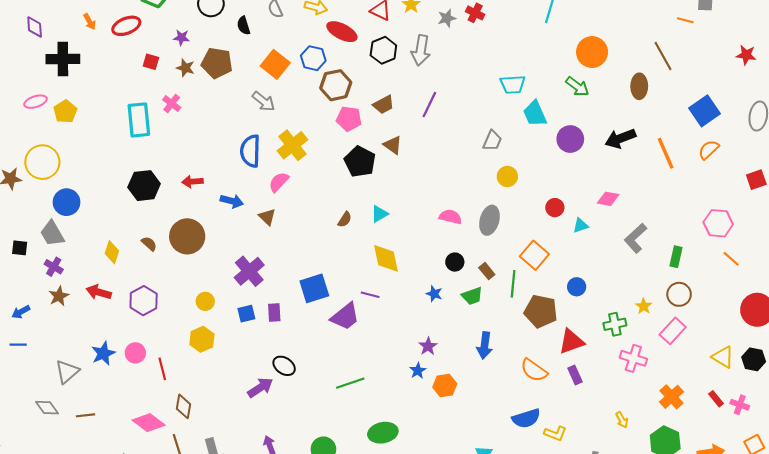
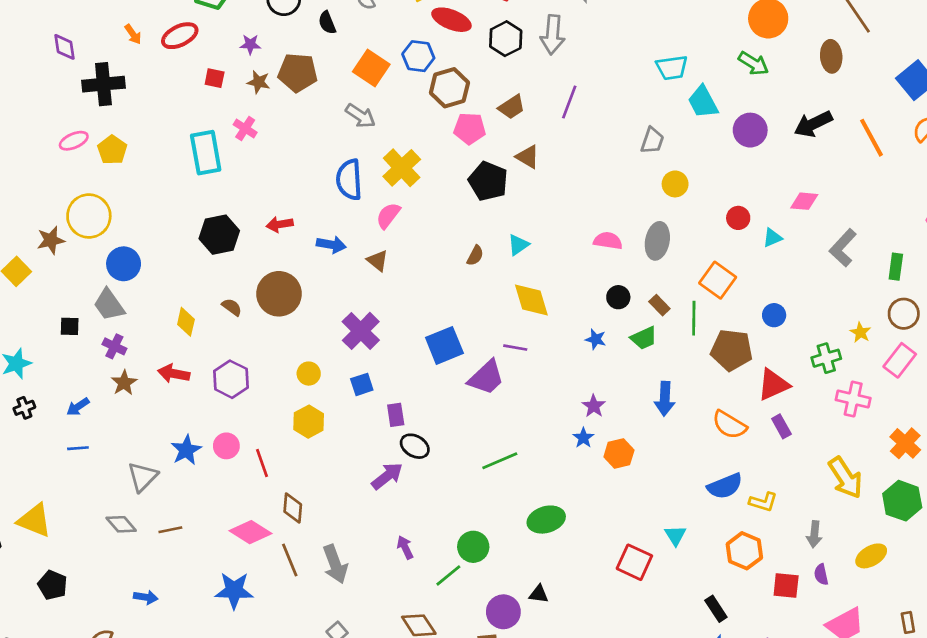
purple rectangle: (274, 313) -> (396, 415), moved
yellow arrow: (622, 420) -> (845, 478), size x2.0

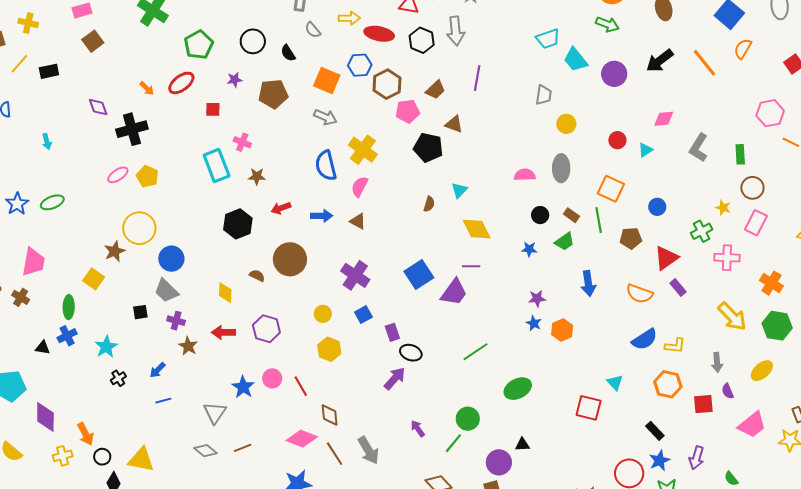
brown star: (259, 82) -> (257, 176), moved
brown pentagon: (732, 350) -> (631, 238), size x0.7
purple star: (594, 406) -> (537, 299), turned -30

